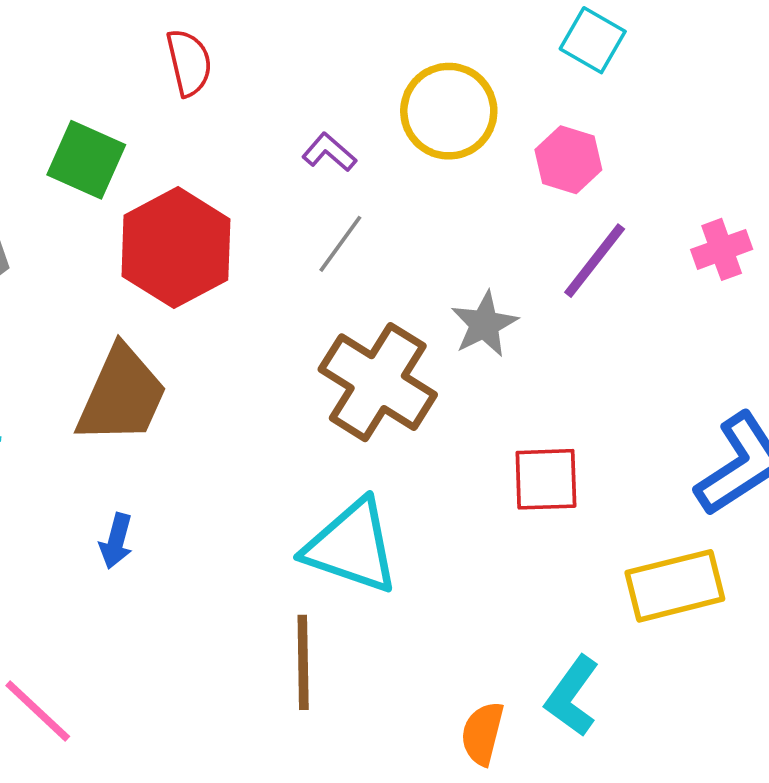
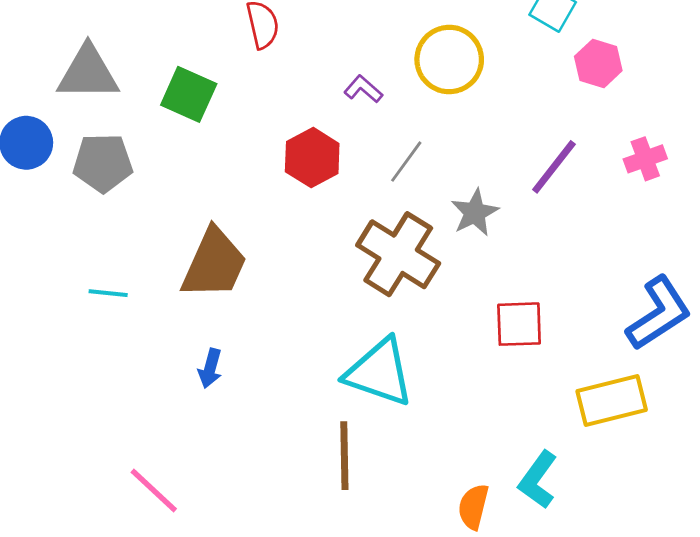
pink hexagon: (568, 160) -> (598, 64), moved
gray line: (340, 244) -> (406, 162), moved
red hexagon: (176, 248) -> (312, 158), moved, size x0.7

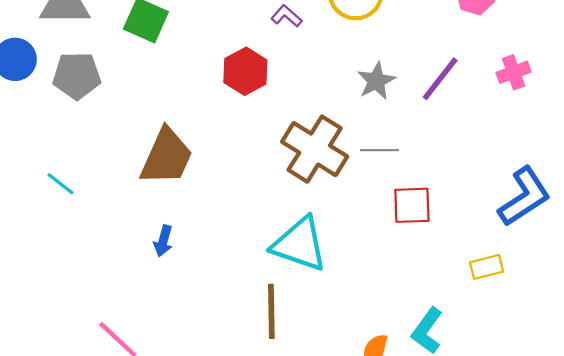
gray line: (406, 162) -> (379, 150), moved, turned 54
gray star: (475, 213) -> (376, 81), moved
cyan line: (108, 293) -> (61, 184), moved, turned 32
yellow rectangle: (612, 401) -> (487, 267), size x0.6

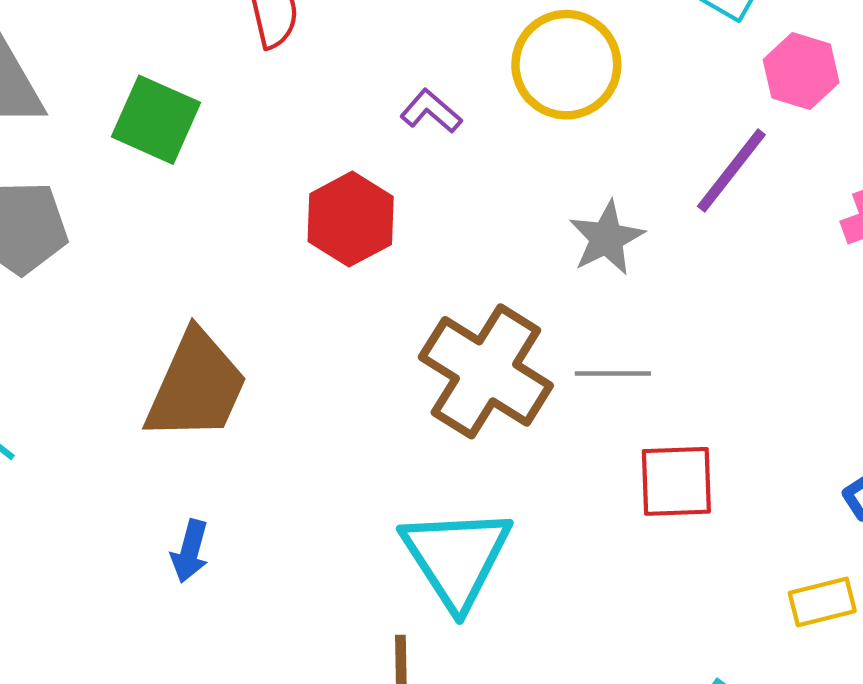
purple line: (440, 79) -> (731, 170), moved
cyan triangle: (299, 244) -> (456, 558), turned 38

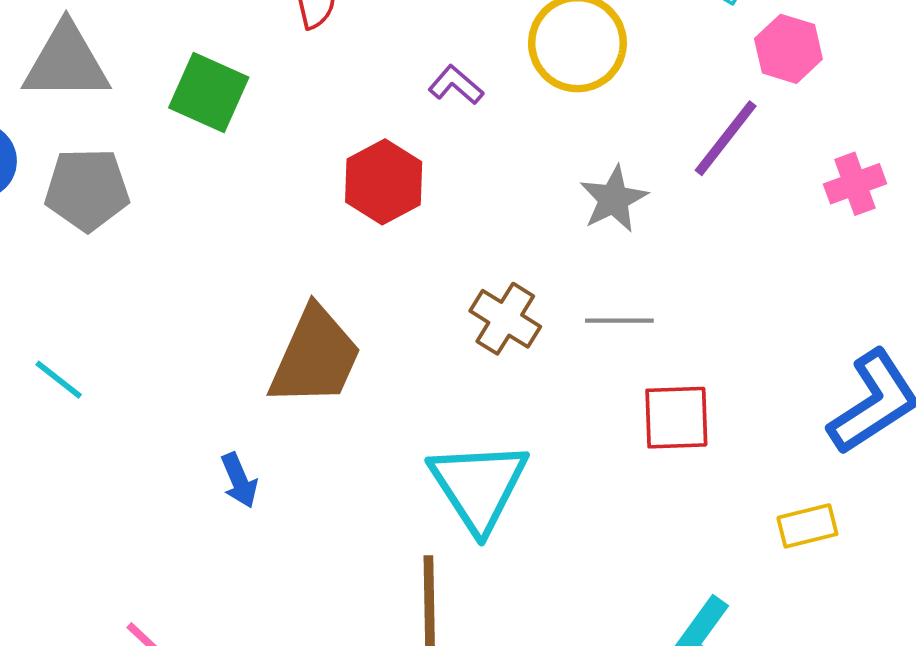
brown cross: (486, 371) -> (505, 319), size x0.6
brown trapezoid: (196, 386) -> (315, 357), moved
blue arrow: (190, 551) -> (239, 480), turned -38

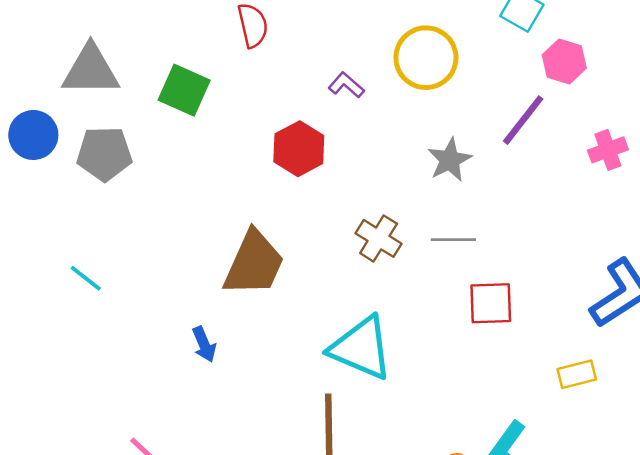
cyan triangle: (479, 486) -> (361, 348), turned -34

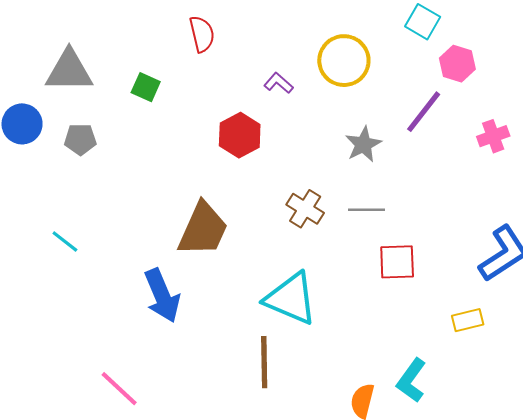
green square: (184, 90) -> (146, 87), size x0.7
gray pentagon: (104, 154) -> (80, 139), size x0.7
blue arrow: (204, 344) -> (162, 296), size x1.8

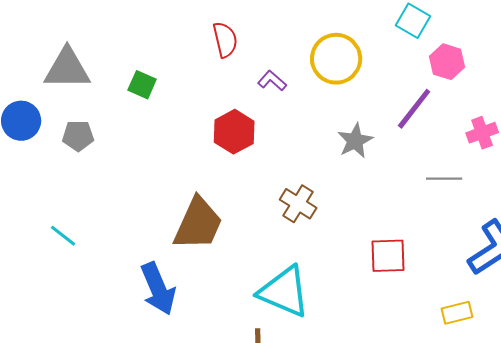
red semicircle: (202, 34) -> (225, 40), moved
gray line: (366, 210) -> (444, 179), moved

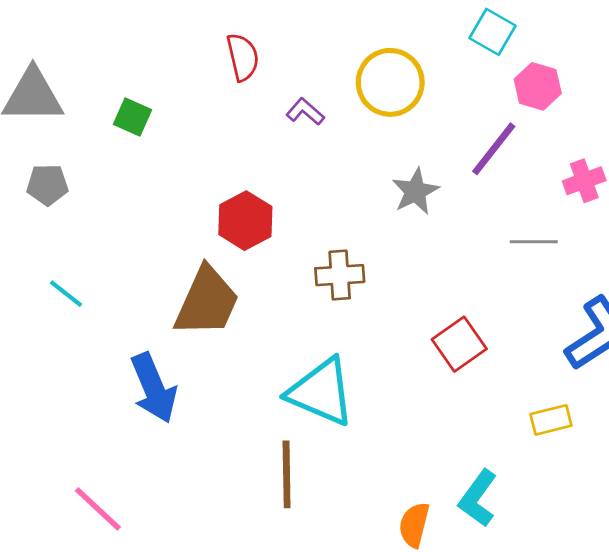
red hexagon: (234, 132) -> (245, 221), moved
brown cross: (298, 204) -> (340, 275), turned -36
cyan line: (63, 236) -> (66, 294), moved
red square: (388, 256) -> (459, 344), turned -33

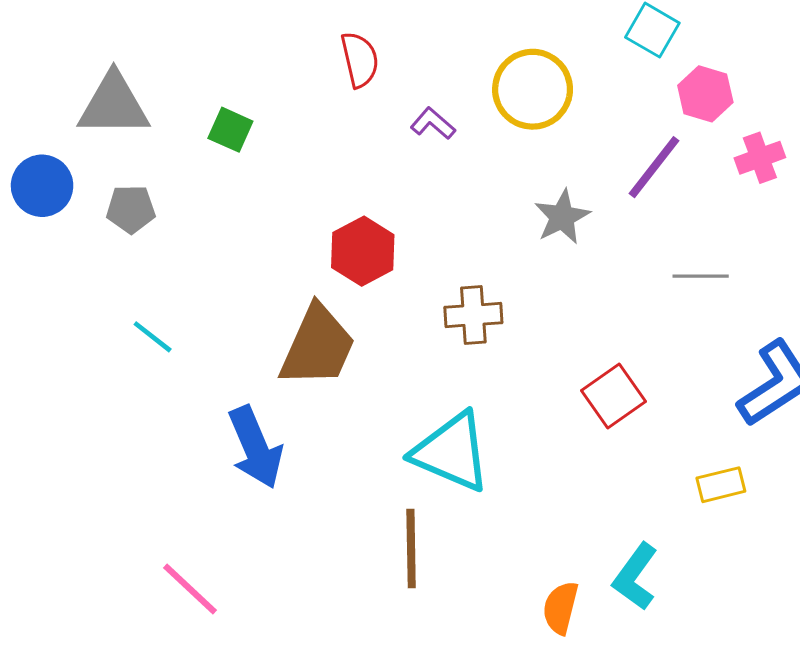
pink cross: (584, 181) -> (760, 158), moved

